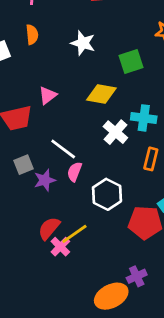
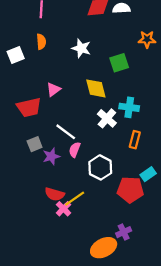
yellow diamond: (101, 94) -> (96, 88), turned 65
red semicircle: (49, 228) -> (55, 194), turned -114

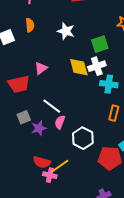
white cross: (107, 118) -> (97, 66), moved, turned 30
pink cross: (63, 209) -> (50, 175), turned -32

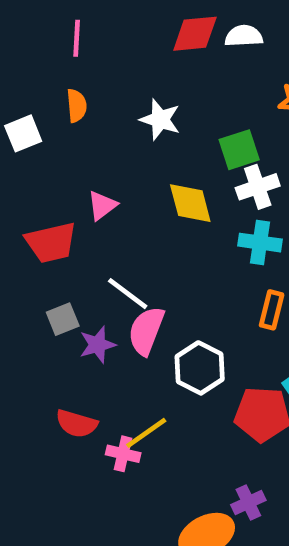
white cross: (97, 66) -> (258, 187), moved
pink semicircle: (60, 122) -> (146, 331), size x1.5
red semicircle: (42, 162) -> (77, 424), moved

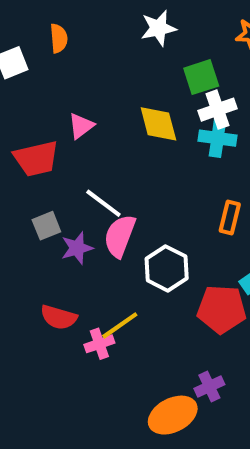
white star: (160, 120) -> (158, 28), moved, turned -30
cyan cross: (260, 243) -> (218, 138), moved
pink cross: (123, 454) -> (99, 344), turned -32

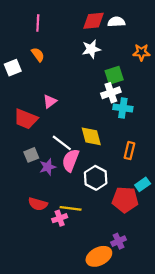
orange semicircle: (59, 38) -> (38, 55), turned -32
white cross: (218, 110) -> (111, 93), moved
yellow diamond: (158, 124) -> (91, 136), moved
red trapezoid: (36, 158) -> (26, 119), turned 35
yellow line: (120, 325) -> (71, 208), turned 42

